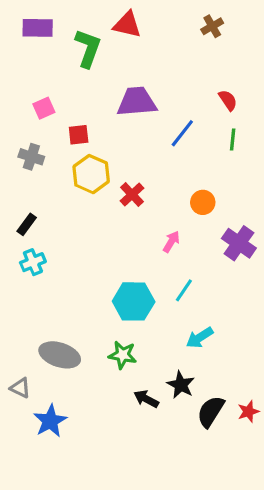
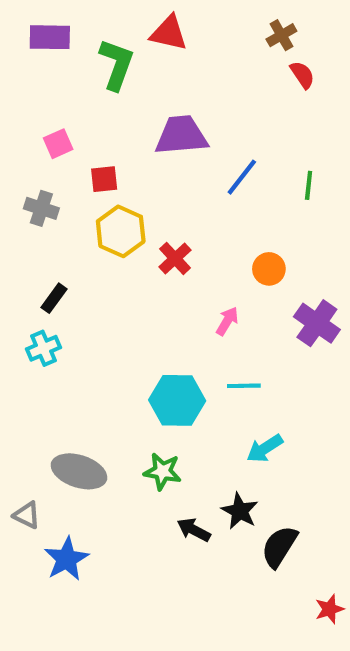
red semicircle: (228, 100) -> (302, 75), moved
black rectangle: (27, 224) -> (54, 298), moved
cyan line: (184, 290) -> (244, 386), turned 55
red star: (248, 412) -> (329, 609), moved

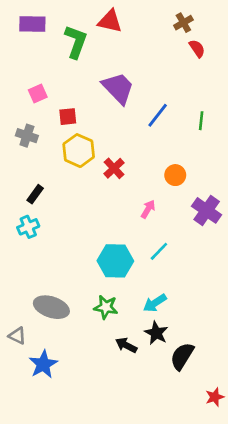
purple trapezoid: (181, 135) -> (118, 88), turned 51
cyan line: (244, 386) -> (159, 251), turned -45
cyan arrow: (265, 448) -> (155, 303), moved

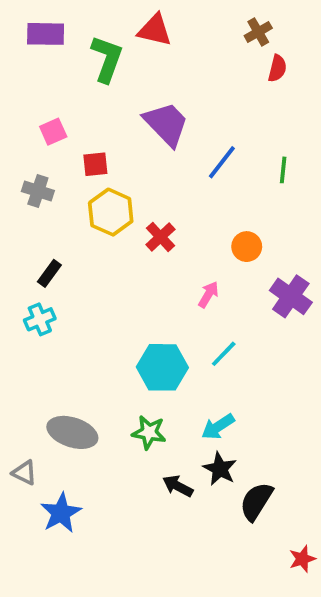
red semicircle: (197, 49) -> (277, 68), turned 48

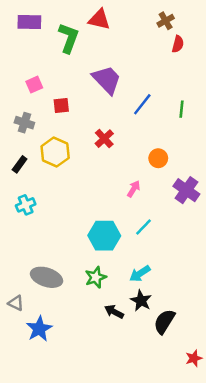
yellow hexagon: (111, 212) -> (55, 152), moved
red cross: (160, 237) -> (104, 139), moved
black rectangle: (49, 273) -> (20, 164), moved
green star: (149, 432) -> (96, 277), turned -30

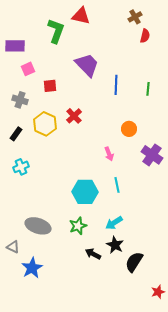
purple rectangle: (29, 22) -> (15, 46), moved
blue line: (142, 104) -> (116, 85), turned -36
red cross: (104, 139) -> (74, 116), moved
pink arrow: (134, 189) -> (109, 154), turned 128
cyan line: (144, 227) -> (117, 185), turned -56

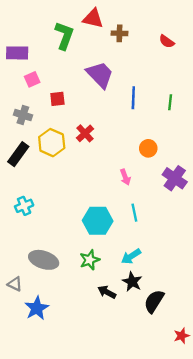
brown cross: (135, 17) -> (119, 33), moved, turned 32
red semicircle: (145, 36) -> (167, 41), turned 112
black rectangle: (16, 134) -> (18, 154), size x1.5
cyan cross: (21, 167) -> (24, 206), moved

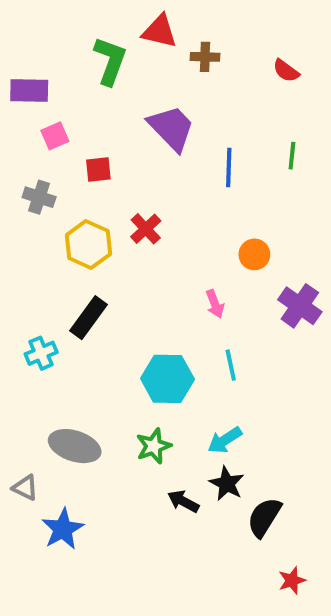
green line: (170, 102) -> (292, 156), moved
black rectangle: (18, 154) -> (88, 318), moved
red star: (182, 336) -> (292, 580), moved

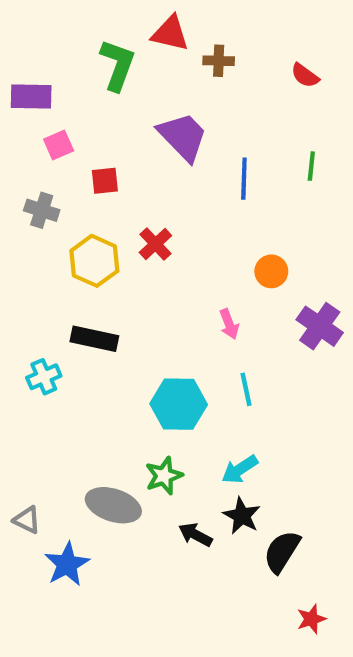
black rectangle: (88, 318) -> (94, 339), turned 66
gray ellipse: (75, 446) -> (113, 505), moved

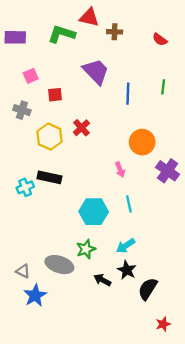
green L-shape: (118, 65) -> (62, 34), turned -92
purple rectangle: (31, 97) -> (15, 37), moved
orange circle: (271, 271) -> (142, 142), size x1.5
cyan cross: (44, 377) -> (25, 187), moved
gray triangle: (27, 520) -> (23, 271), moved

